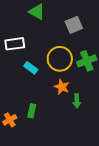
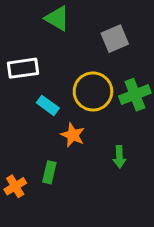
orange star: (62, 87) -> (73, 135), moved

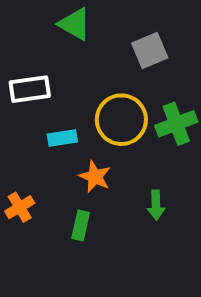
cyan rectangle: (48, 105) -> (62, 138), turned -45
green rectangle: (49, 172) -> (81, 225), moved
orange cross: (15, 186) -> (20, 207), moved

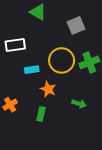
green arrow: (156, 205) -> (79, 104), turned -72

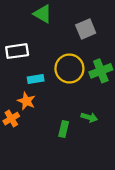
orange star: (48, 89) -> (26, 101), moved
green rectangle: (41, 114) -> (64, 129), moved

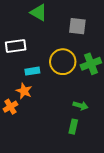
gray square: (86, 29) -> (77, 26), turned 30
green rectangle: (64, 129) -> (73, 127), moved

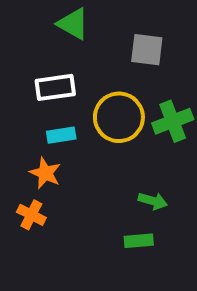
white rectangle: (16, 46) -> (55, 87), moved
orange cross: (10, 107) -> (31, 215), moved, turned -32
green rectangle: (73, 127) -> (139, 241), turned 72

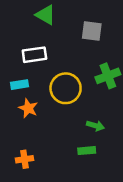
yellow circle: (119, 117) -> (66, 88), moved
cyan rectangle: (61, 135) -> (20, 85), moved
orange cross: (31, 215) -> (24, 159), moved, turned -35

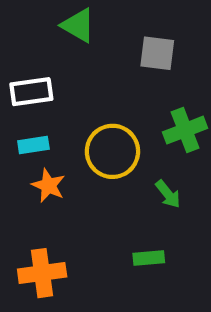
white rectangle: (34, 55) -> (31, 92), moved
green arrow: (95, 126) -> (168, 194), moved, turned 35
orange cross: (24, 159) -> (42, 273), size x1.5

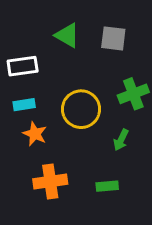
green triangle: (78, 25) -> (67, 35), moved
green arrow: (168, 194) -> (121, 140), turned 65
orange cross: (42, 273) -> (50, 181), moved

